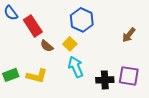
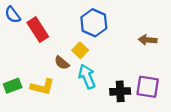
brown arrow: (129, 35) -> (148, 40), turned 56
brown semicircle: (47, 46) -> (62, 63), moved

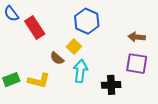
cyan arrow: (87, 77) -> (80, 71), turned 30
purple square: (148, 87) -> (137, 64), moved

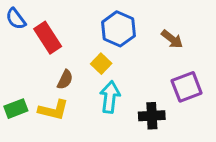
brown arrow: (137, 37) -> (172, 39), moved, turned -147
brown semicircle: (57, 58) -> (65, 80), moved, turned -104
purple square: (137, 64) -> (187, 87), turned -30

